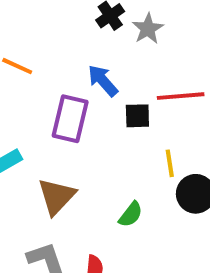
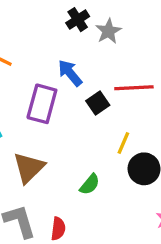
black square: (137, 116) -> (98, 103), turned -35
yellow line: (170, 163) -> (123, 143), turned 30

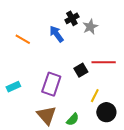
blue arrow: (70, 73) -> (57, 34), moved
purple rectangle: (42, 104) -> (51, 84), moved
brown triangle: (29, 168) -> (46, 115), moved, turned -30

